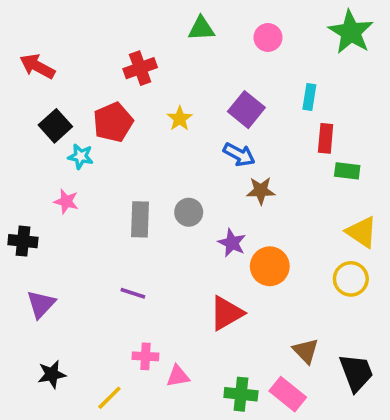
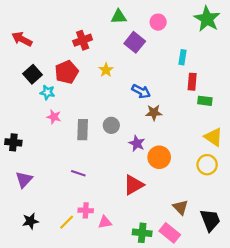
purple square: (246, 110) -> (135, 42), moved
pink star: (66, 201) -> (54, 117), moved
yellow line: (109, 398) -> (67, 222), moved

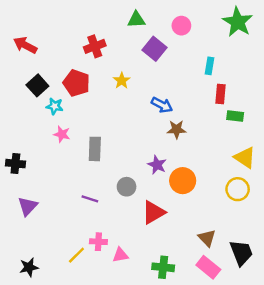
red pentagon: (67, 72) -> (76, 83), turned -30
gray circle: (111, 125) -> (127, 187), moved
black star: (30, 221) -> (29, 267), moved
pink rectangle: (170, 233) -> (208, 267), moved

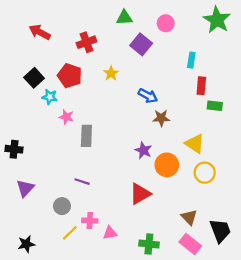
red arrow: (25, 45) -> (40, 32), moved
pink star: (62, 134) -> (66, 117), moved
yellow triangle: (245, 157) -> (195, 144), moved
gray circle: (127, 187) -> (62, 206), moved
yellow circle: (238, 189) -> (205, 173), moved

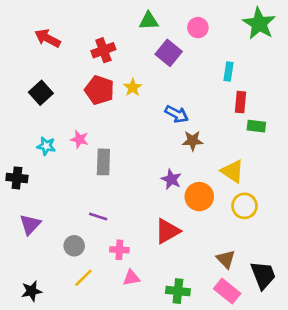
red pentagon: (70, 76) -> (99, 90), moved
cyan star: (50, 97) -> (46, 146), moved
pink cross: (90, 221) -> (119, 250), moved

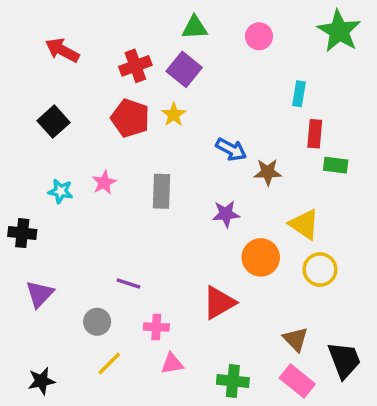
purple square: (169, 53) -> (184, 69), moved
pink star: (79, 139) -> (104, 183), turned 30
brown star: (193, 141) -> (268, 172), moved
gray rectangle: (103, 162) -> (162, 191), moved
purple star: (171, 179) -> (226, 214), moved, turned -30

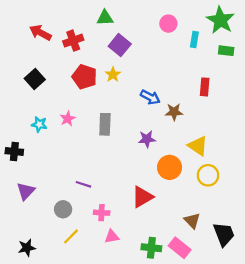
green triangle: (195, 28) -> (105, 18), moved
red cross: (135, 66) -> (73, 41), moved
cyan rectangle: (299, 94) -> (194, 39), moved
green rectangle: (336, 165) -> (226, 51), moved
pink rectangle: (297, 381) -> (180, 248), moved

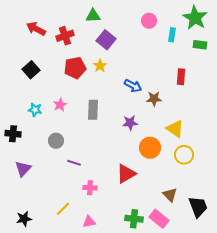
red pentagon: (85, 77) -> (75, 68), turned -30
gray circle: (63, 209) -> (56, 141), moved
pink triangle: (112, 236) -> (89, 222), moved

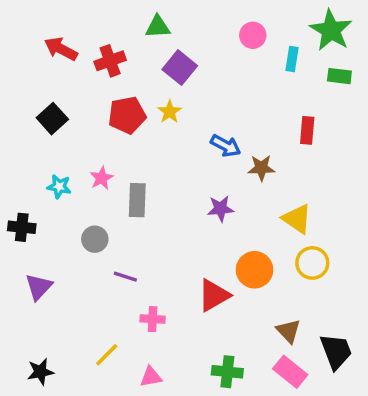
gray rectangle: (93, 110) -> (137, 200), moved
orange circle: (150, 148) -> (255, 270), moved
pink rectangle: (159, 219) -> (290, 372), moved

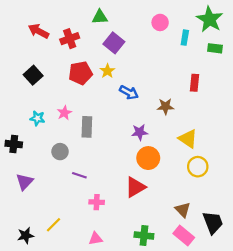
blue arrow: (226, 146) -> (129, 92), moved
orange circle: (255, 270) -> (148, 158), moved
yellow line: (107, 355) -> (54, 225), moved

